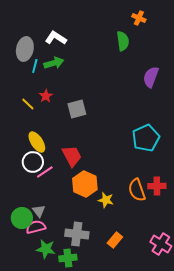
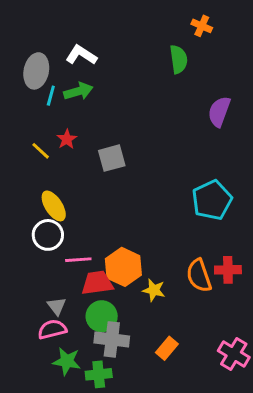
red trapezoid: (72, 156) -> (97, 283), moved, turned -70
pink line: (45, 172) -> (78, 260), moved, turned 30
green circle: (22, 218) -> (102, 316), moved

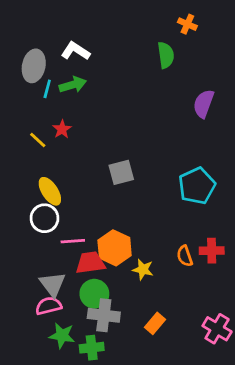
gray square: (112, 158) -> (121, 172), moved
orange semicircle: (199, 276) -> (185, 256), size x0.7
gray triangle: (57, 306) -> (53, 284), size x1.5

